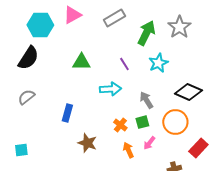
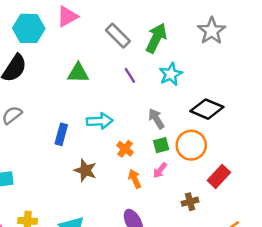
gray rectangle: (114, 18) -> (118, 36), moved, turned 75
gray star: (179, 27) -> (212, 31), moved
cyan arrow: (110, 89) -> (100, 121), moved
green square: (142, 122) -> (161, 145), moved

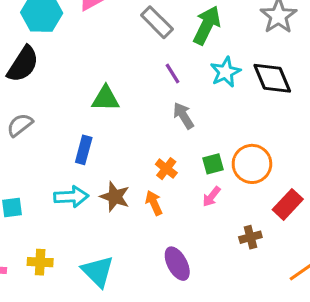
green triangle: (78, 73) -> (106, 98), moved
black diamond: (207, 109) -> (272, 78), moved, turned 44
gray arrow: (156, 119) -> (183, 116), moved
cyan arrow: (100, 121) -> (71, 197), moved
orange arrow: (135, 179) -> (154, 203), moved

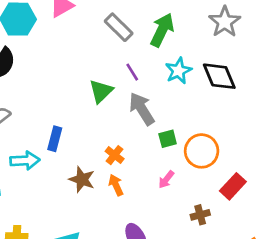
green triangle: (106, 98) -> (101, 91), moved, turned -45
gray arrow: (183, 116) -> (142, 109), size x1.4
green square: (213, 164) -> (168, 139), moved
orange cross: (166, 169) -> (115, 155), moved
cyan arrow: (71, 197) -> (25, 160), moved

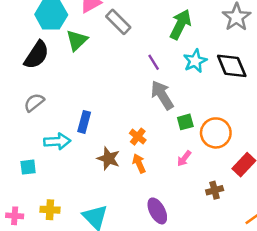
gray rectangle: (119, 27) -> (118, 22), moved
green triangle: (101, 91) -> (77, 40), moved

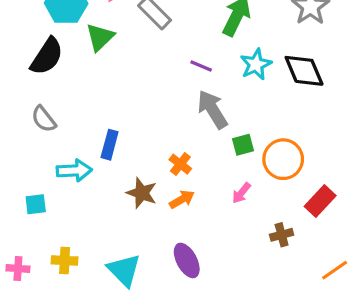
purple line: (154, 62) -> (201, 66), turned -35
gray semicircle: (34, 102) -> (44, 119), turned -90
orange arrow: (139, 163) -> (182, 199), turned 84
purple ellipse: (157, 211) -> (187, 260), moved

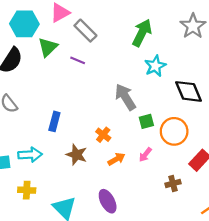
purple line: (201, 66) -> (78, 60), moved
black diamond: (304, 71) -> (188, 91), moved
cyan arrow: (74, 170) -> (30, 155), moved
orange arrow: (182, 199) -> (116, 159), moved
yellow cross: (65, 260) -> (27, 190), moved

